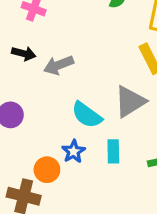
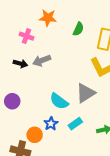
gray arrow: (59, 65) -> (42, 61), moved
cyan rectangle: (113, 151) -> (75, 124), turned 56

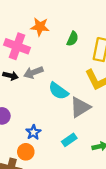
pink cross: (26, 36) -> (17, 46), size x1.6
cyan semicircle: (59, 101) -> (58, 91), moved
blue star: (51, 124) -> (33, 132), moved

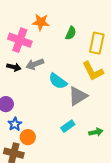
blue star: (33, 132) -> (15, 124), moved

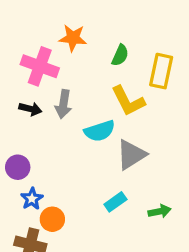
gray arrow: (35, 64) -> (63, 104), turned -60
yellow L-shape: (93, 71) -> (128, 101), moved
cyan semicircle: (58, 81) -> (100, 131), turned -54

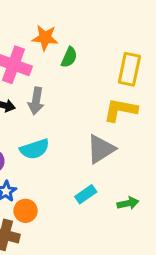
green semicircle: (120, 55) -> (69, 57), moved
yellow L-shape: (128, 101) -> (120, 110), moved, turned 128
cyan semicircle: (100, 131) -> (35, 149), moved

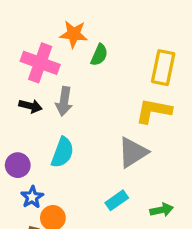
cyan semicircle: (35, 149) -> (62, 152), turned -52

